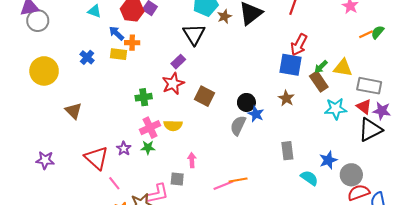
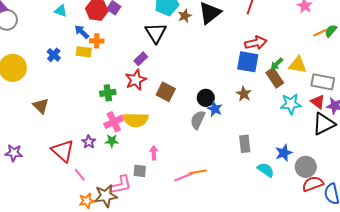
red arrow: (299, 45) -> (256, 43), turned -130
yellow semicircle: (173, 126) -> (136, 120), size x1.4

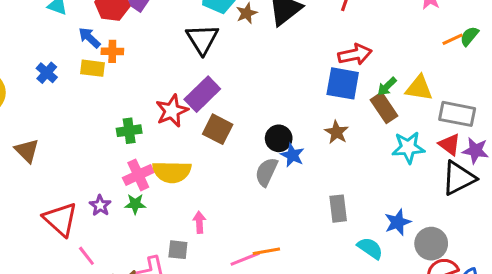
purple rectangle: (141, 59) -> (202, 94), moved, size x1.6

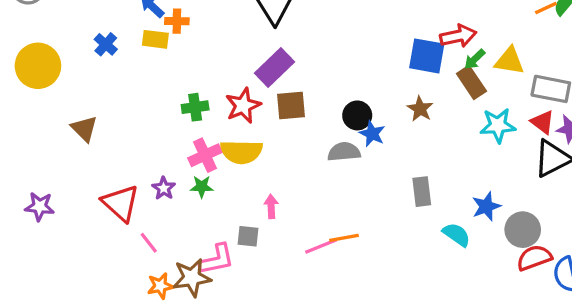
red arrow: (355, 54) -> (458, 36), moved
red star: (172, 111) -> (243, 106), moved
brown square: (218, 129) -> (291, 106), turned -32
gray semicircle: (266, 172) -> (344, 152), turned 60

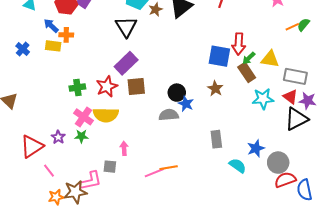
red arrow: (458, 36) -> (239, 44), turned 105
pink cross: (205, 155) -> (84, 117), turned -30
red triangle: (121, 203) -> (32, 146), turned 45

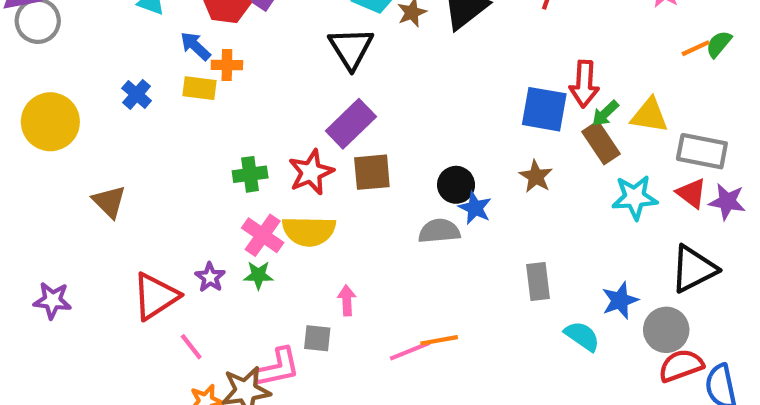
black triangle: (296, 119) -> (694, 269), moved

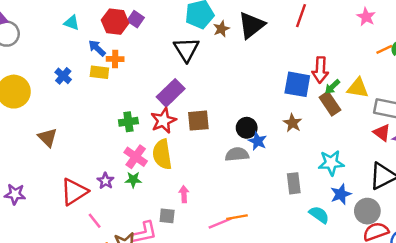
purple rectangle: (351, 124) -> (171, 93), moved
cyan star: (635, 197) -> (331, 163), moved
yellow semicircle: (309, 231) -> (162, 154), turned 80

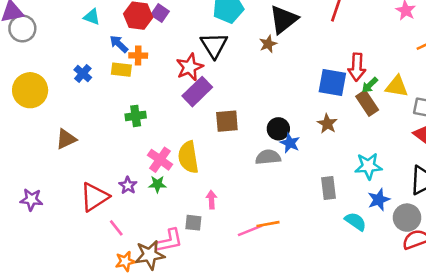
brown star: (221, 29) -> (268, 44), moved
red star: (163, 121) -> (190, 67), moved
green cross: (128, 122) -> (136, 116), moved
brown triangle: (48, 137) -> (66, 139), turned 50

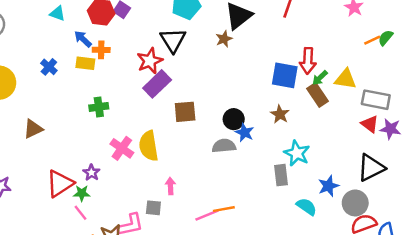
cyan star: (368, 166) -> (297, 153), moved, turned 30
green star: (157, 184) -> (82, 193), moved

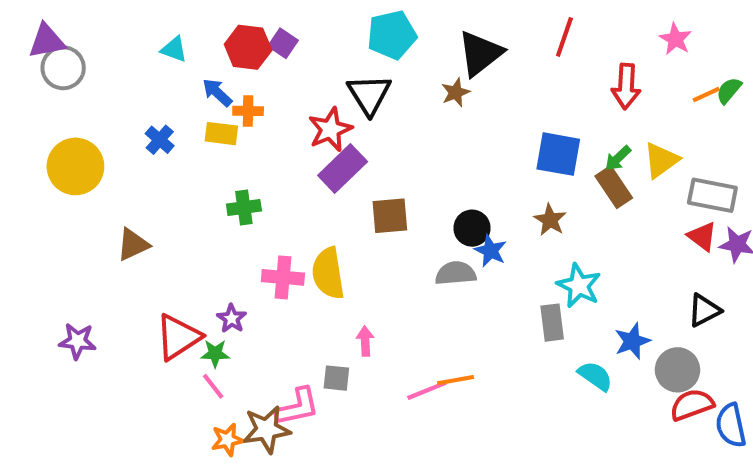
red arrow: (308, 61) -> (626, 86), moved
yellow triangle: (345, 79) -> (661, 160), turned -45
pink cross: (122, 148) -> (283, 277), turned -30
black triangle: (371, 168) -> (704, 310), size x0.7

